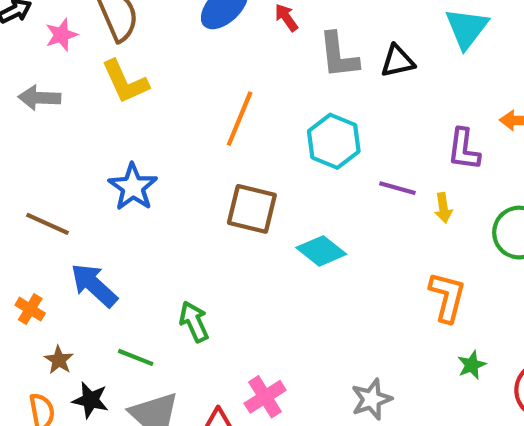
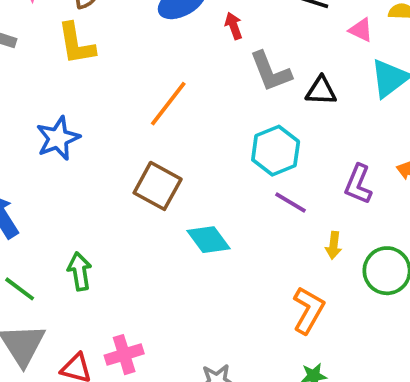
gray L-shape: (339, 55) -> (270, 72), turned -30
cyan hexagon: (334, 141) -> (276, 151), moved
yellow arrow: (443, 208) -> (334, 245), moved

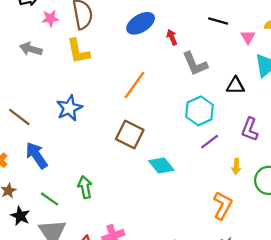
pink triangle: (361, 30) -> (248, 37), turned 35
black triangle: (321, 91) -> (235, 86), moved
purple line: (291, 202) -> (210, 142), turned -66

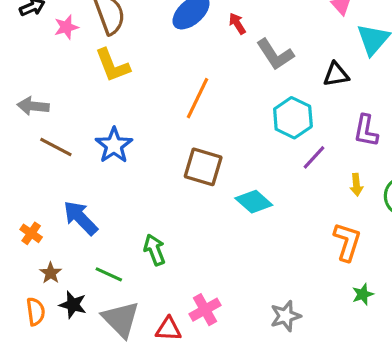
gray arrow: (31, 49) -> (33, 106), moved
brown line: (19, 117) -> (56, 147), moved

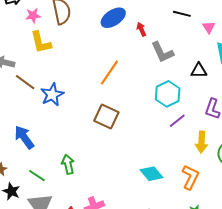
yellow L-shape: (112, 65) -> (41, 42), moved
brown line: (56, 147) -> (25, 82), moved
yellow arrow: (356, 185) -> (202, 142), size x1.5
cyan diamond: (254, 202) -> (152, 174), moved

